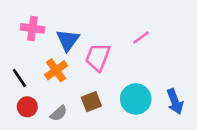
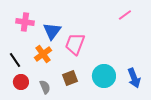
pink line: (141, 38) -> (125, 15), moved
gray semicircle: (59, 113) -> (45, 87), turned -72

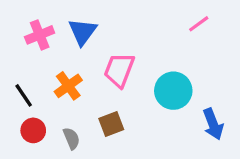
pink cross: (25, 22) -> (40, 35), turned -30
blue triangle: (52, 31) -> (83, 32), moved
cyan circle: (104, 76) -> (173, 91), moved

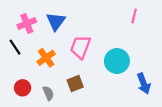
pink line: (199, 24) -> (134, 16), turned -40
black line: (24, 95) -> (15, 47), moved

